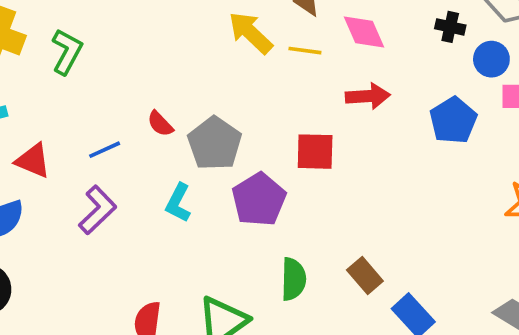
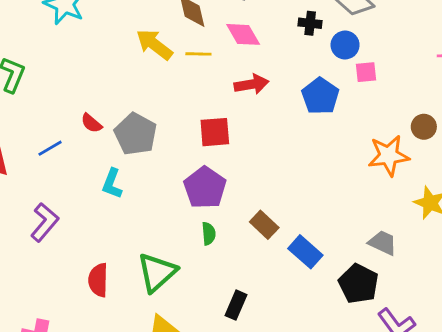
purple pentagon: (259, 200) -> (205, 188), moved
purple L-shape: (98, 210) -> (44, 222), moved
green semicircle: (293, 279) -> (209, 234), size x0.7

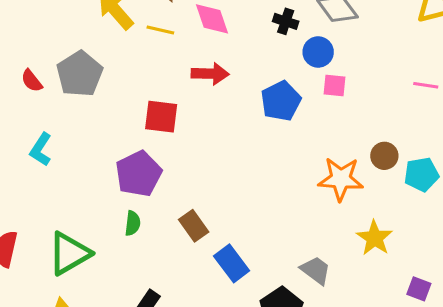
gray pentagon: (136, 134) -> (80, 74), moved

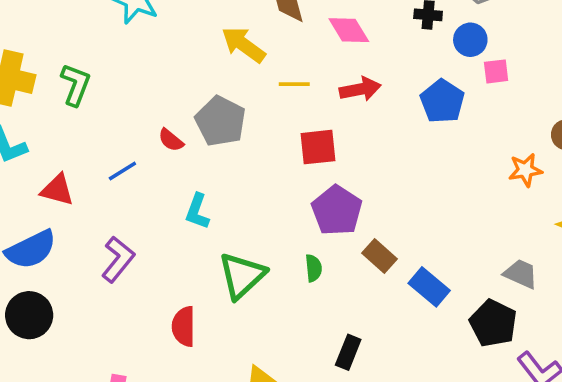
yellow line: (160, 30) -> (294, 84), moved
purple pentagon: (139, 174) -> (337, 210), moved
orange star: (341, 179) -> (525, 170), size x0.7
green triangle: (69, 253) -> (242, 276), moved

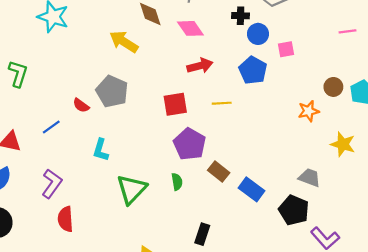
blue circle: (470, 40) -> (258, 34), moved
yellow line: (294, 84) -> (222, 103), moved
red semicircle: (184, 326) -> (65, 219), moved

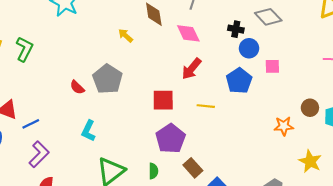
yellow arrow: (124, 42) -> (126, 36), size x0.6
red arrow: (200, 66) -> (191, 69), turned 135
blue line: (51, 127) -> (31, 124), moved

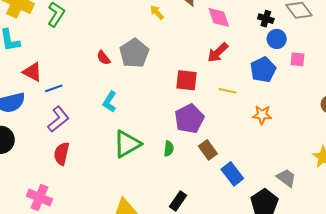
orange star: (284, 126) -> (262, 115), moved

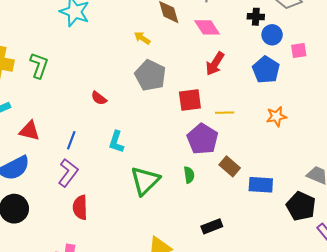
gray pentagon: (134, 53) -> (150, 75), moved
blue line: (54, 88) -> (71, 140), moved, turned -36
yellow line: (228, 91) -> (225, 113), moved
blue rectangle: (232, 174) -> (261, 185), turned -35
black rectangle: (178, 201) -> (212, 226), turned 48

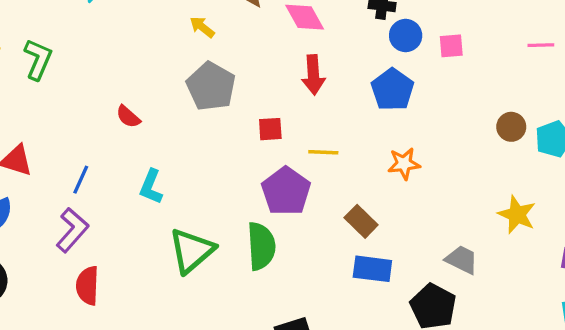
pink square: (299, 51) -> (451, 46), moved
red arrow: (215, 64) -> (313, 75), turned -40
red square: (190, 100) -> (270, 129), size x0.7
brown rectangle: (230, 166) -> (361, 221), moved
green semicircle: (189, 175) -> (261, 246), size x1.8

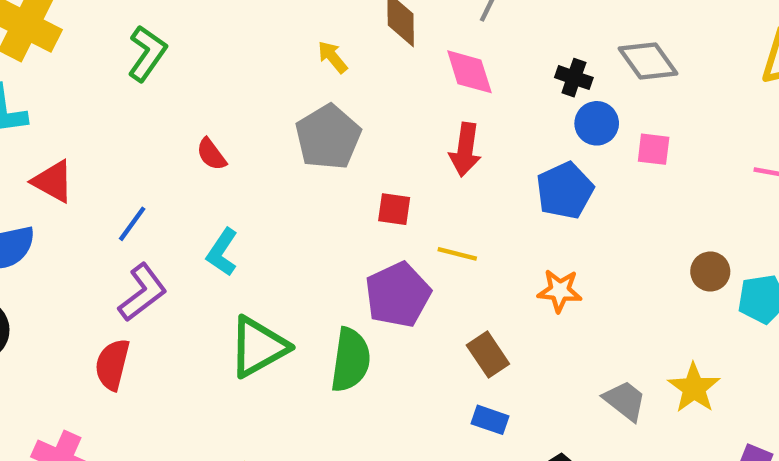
green L-shape: (38, 59) -> (147, 53), moved
purple L-shape: (72, 230) -> (143, 293), moved
gray trapezoid: (462, 260) -> (625, 401), moved
blue rectangle: (372, 269) -> (490, 420), size x0.7

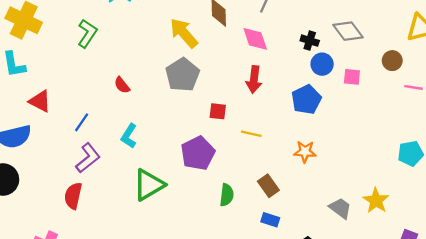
yellow arrow: (333, 57) -> (184, 33), size x1.8
brown circle: (710, 271) -> (392, 61), moved
purple pentagon: (398, 295) -> (198, 153), moved
green semicircle: (351, 360) -> (227, 195), moved, size x0.7

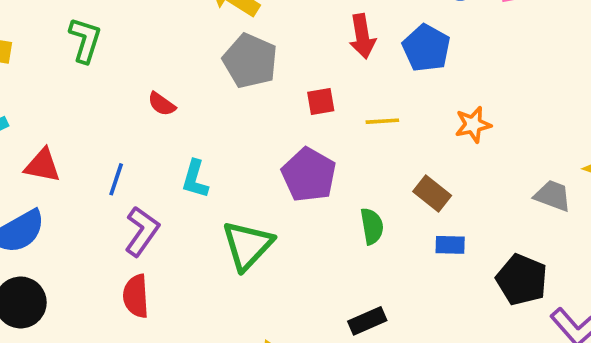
blue pentagon: (306, 100) -> (426, 48), moved

